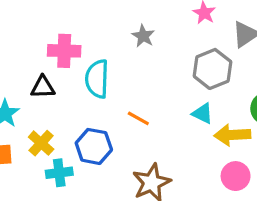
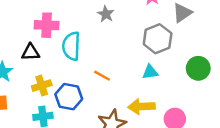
cyan triangle: (203, 113) -> (150, 72), turned -35
yellow arrow: (232, 135) -> (142, 107), moved
yellow cross: (41, 143) -> (42, 86), moved, turned 30

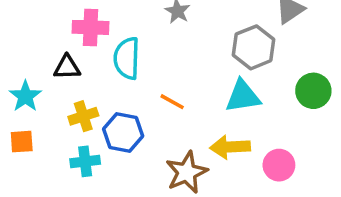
cyan triangle: (150, 72) -> (243, 96), size x1.5

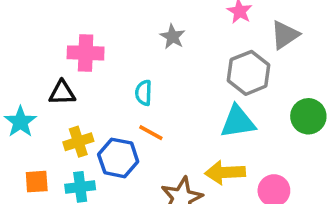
cyan semicircle: (127, 58) -> (144, 93), moved, size x0.6
orange line: (172, 102) -> (151, 133), moved
orange square: (22, 142) -> (37, 182), moved

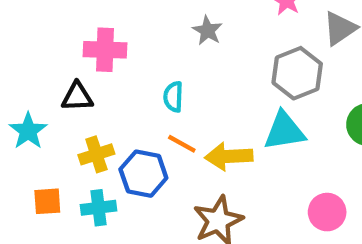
yellow arrow: (225, 172) -> (229, 157), moved

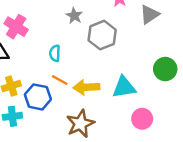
pink cross: (105, 50) -> (16, 27), turned 30
gray hexagon: (297, 73) -> (102, 35), moved
cyan triangle: (284, 131) -> (124, 87), moved

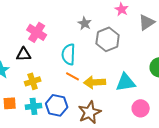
cyan semicircle: (55, 53) -> (69, 54), size x1.5
blue hexagon: (38, 97) -> (57, 105), moved

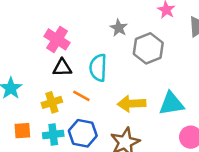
black triangle: (24, 54) -> (62, 68), moved
orange line: (73, 76) -> (81, 96), moved

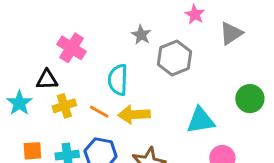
black triangle: (62, 68) -> (47, 80), moved
yellow cross: (52, 102) -> (64, 106), moved
yellow arrow: (132, 104) -> (134, 115), moved

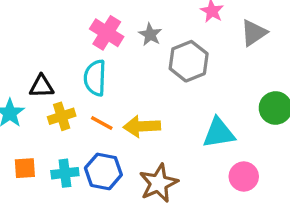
pink cross: (72, 48) -> (107, 33), moved
cyan semicircle: (118, 80) -> (95, 78), moved

